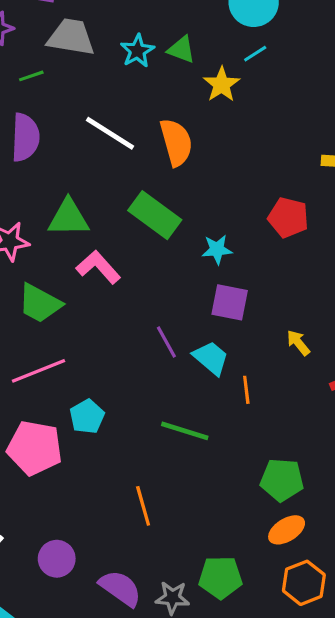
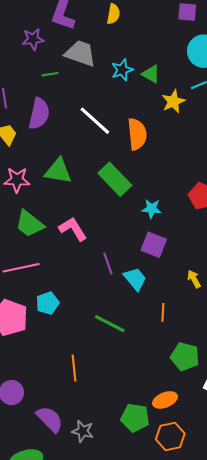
pink L-shape: (98, 267) -> (73, 229), moved
orange line: (246, 390) -> (163, 312), moved
green pentagon: (282, 480) -> (185, 357), moved
green pentagon: (220, 577) -> (135, 418), moved

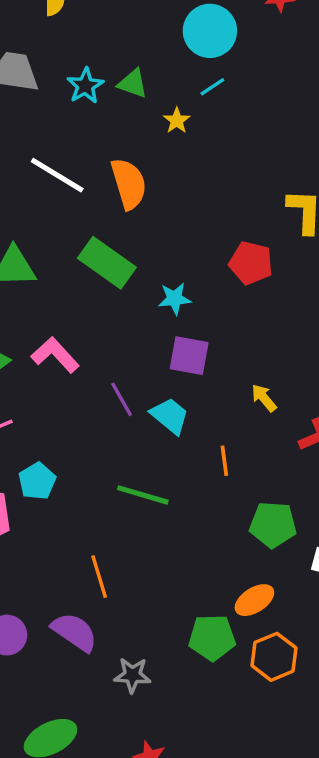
yellow star: (173, 101) -> (177, 121), size x0.7
purple semicircle: (50, 419) -> (75, 632), moved

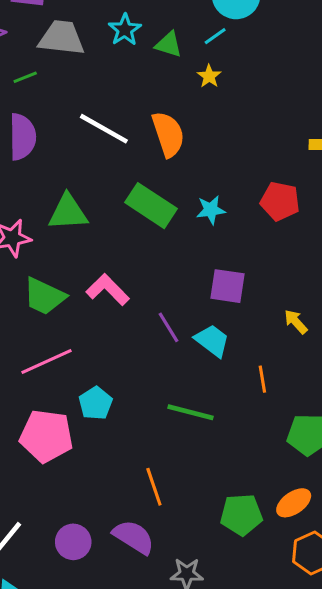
cyan star: (85, 86) -> (125, 30), moved
cyan line: (212, 87) -> (215, 36), moved
cyan star: (175, 299) -> (211, 210), moved
green pentagon: (212, 638) -> (241, 515), moved

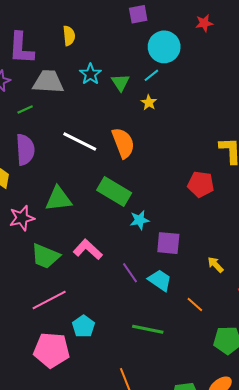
green triangle: (169, 44) -> (120, 83), turned 42
cyan star: (211, 210) -> (140, 220), moved
orange line: (262, 379) -> (195, 304), turned -36

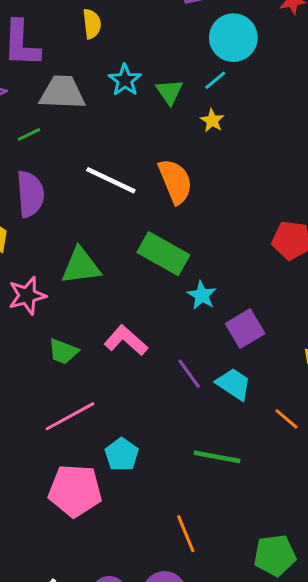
cyan star: (140, 220) -> (202, 295), turned -30
purple square: (168, 243) -> (245, 329), turned -35
green trapezoid: (45, 256) -> (63, 351), size x0.7

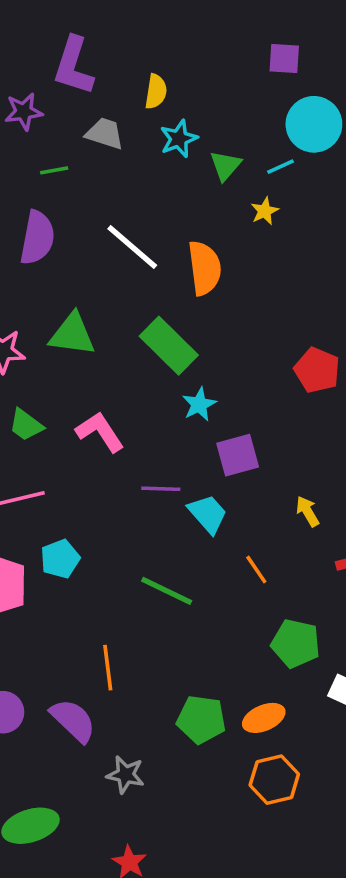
yellow semicircle: (92, 24) -> (156, 92), moved
gray trapezoid: (62, 93) -> (105, 134), size x0.7
purple line: (189, 374) -> (161, 489), turned -68

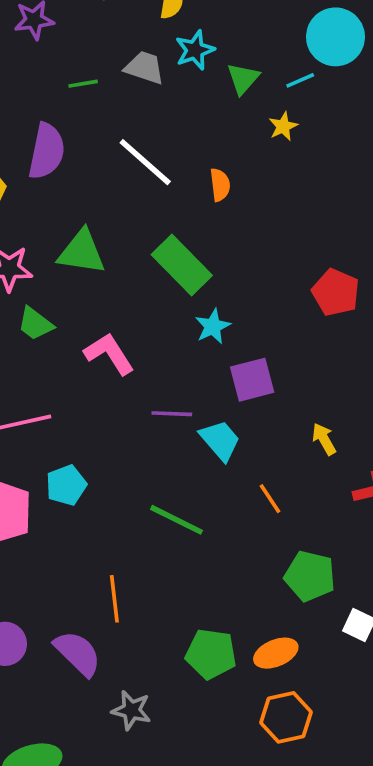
gray trapezoid: (105, 134) -> (144, 68), moved
green line: (54, 170) -> (83, 84), moved
orange semicircle: (205, 268) -> (220, 185), size x0.6
green trapezoid: (26, 425) -> (35, 324), moved

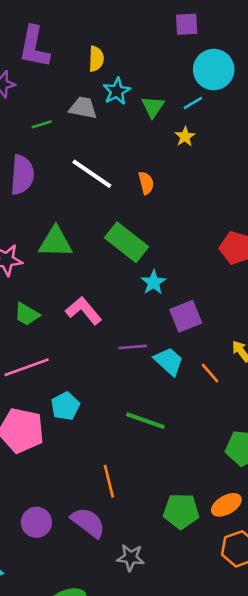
green trapezoid: (35, 324) -> (27, 314), moved
orange line: (270, 499) -> (210, 373), moved

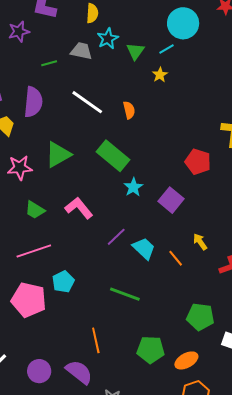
green triangle: (55, 242) -> (58, 154), turned -32
purple square: (186, 316) -> (171, 200), moved, turned -30
purple line: (133, 347) -> (116, 237), turned -40
green pentagon: (181, 511) -> (151, 350), moved

